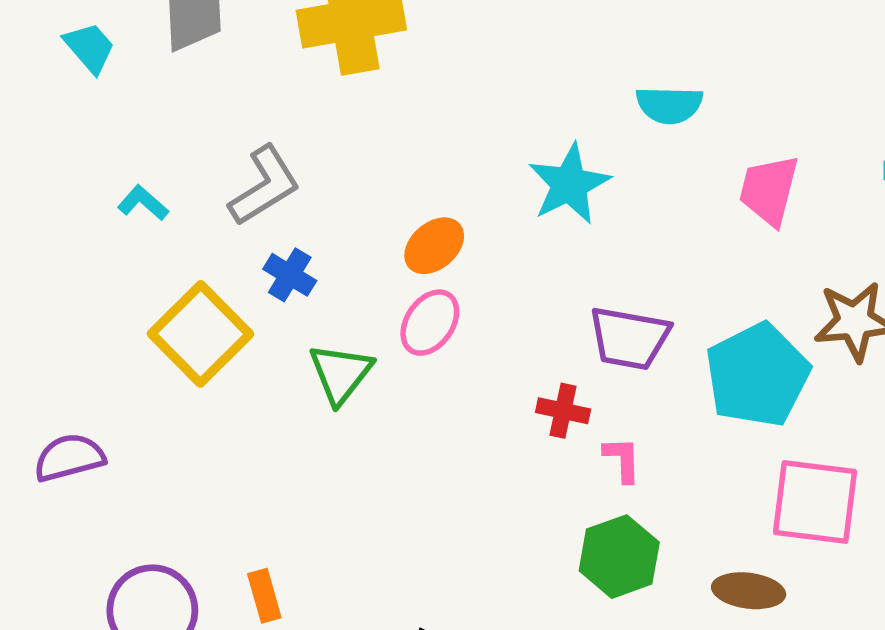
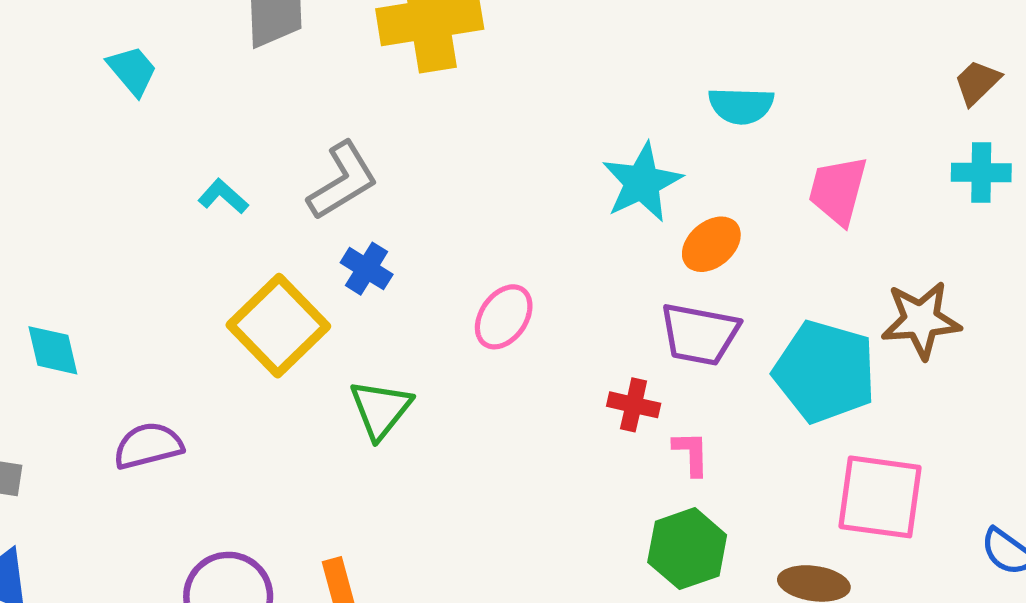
cyan trapezoid: (90, 48) -> (132, 71), moved
orange ellipse: (434, 246) -> (711, 244), moved
green triangle: (341, 374) -> (381, 409), moved
cyan pentagon: (757, 375) -> (825, 372), turned -30

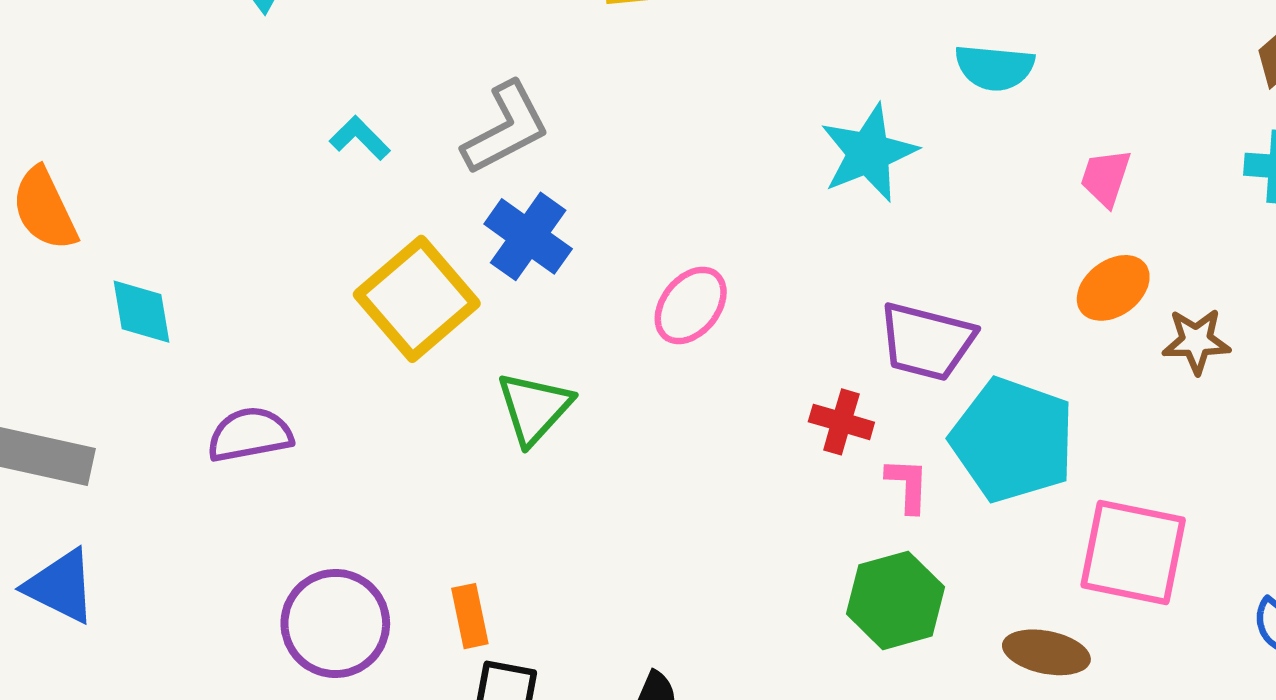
pink trapezoid: (838, 190) -> (1106, 178), size x0.7
orange ellipse: (711, 244) -> (1113, 288), moved
blue cross: (367, 269) -> (528, 236), size x1.4
brown star: (921, 320) -> (1196, 341), size x0.7
cyan pentagon: (825, 372) -> (1013, 440), moved

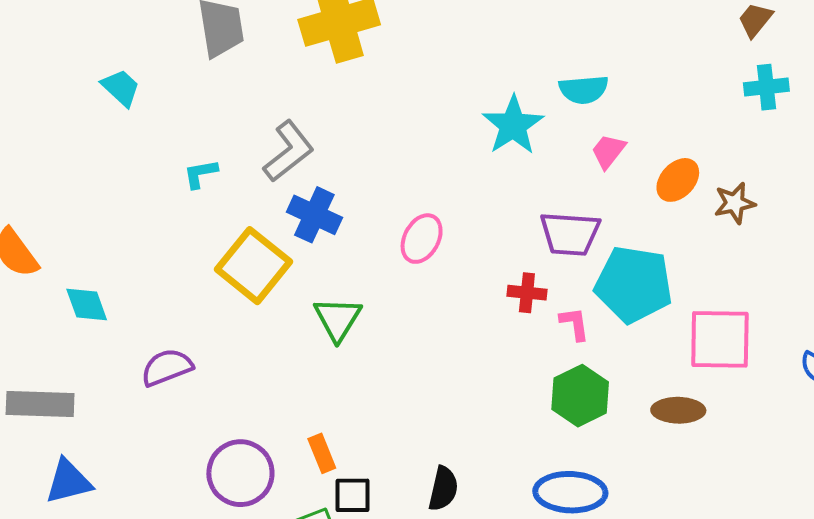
cyan semicircle: (995, 67) -> (584, 89), moved
cyan L-shape: (360, 138) -> (200, 174), turned -45
pink trapezoid: (1106, 178) -> (608, 151), moved, turned 30
blue triangle: (61, 586) -> (68, 481), turned -30

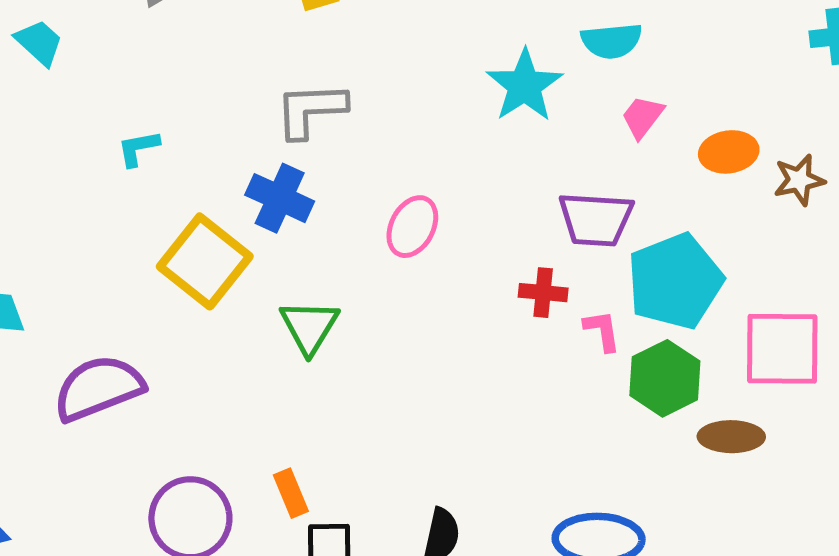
gray L-shape: (289, 151) -> (311, 110), moved, turned -144
orange ellipse: (678, 180) -> (729, 152), turned 39
cyan pentagon: (634, 284) -> (675, 281), turned -30
purple semicircle: (167, 367) -> (98, 388), size x1.4
green hexagon: (580, 396) -> (665, 378), moved

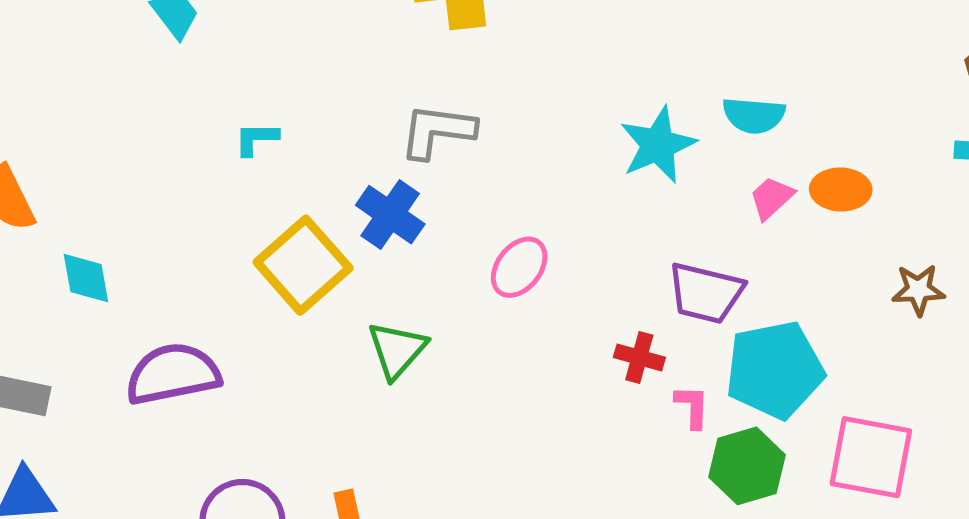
orange ellipse: (729, 152) -> (841, 190), moved

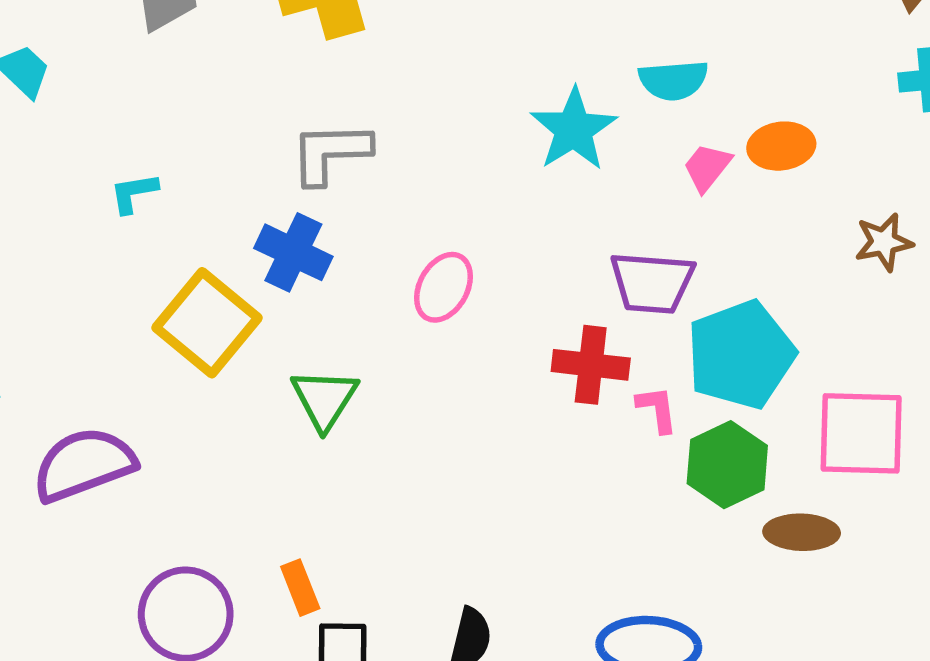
red cross: (639, 357) -> (591, 365), size x1.4

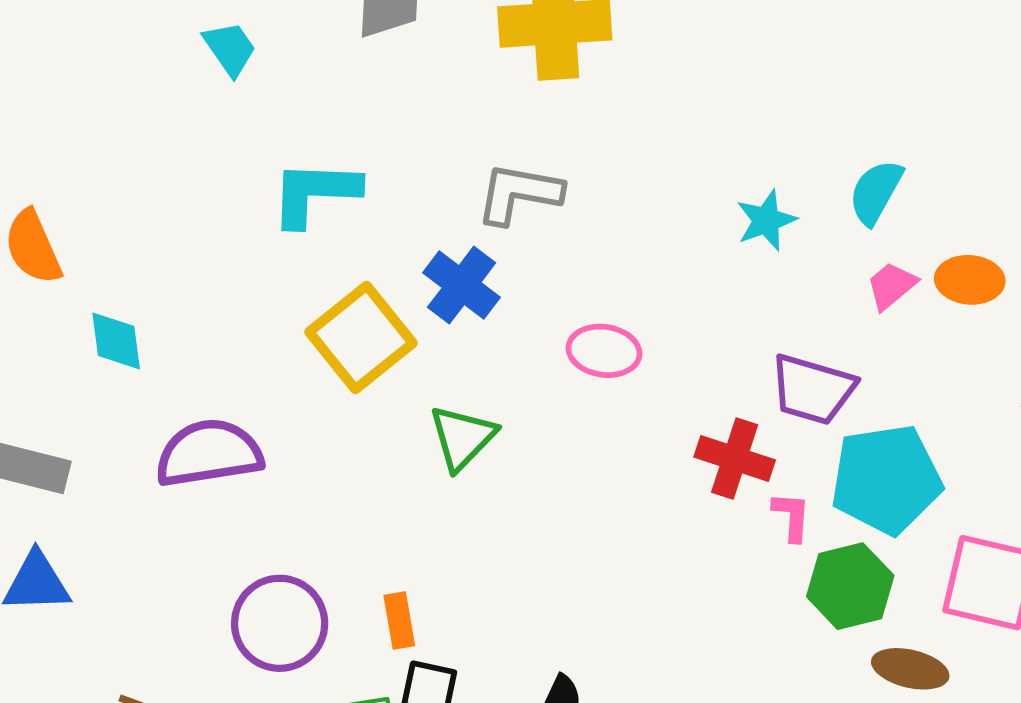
cyan semicircle: (673, 80) -> (876, 192), turned 112
cyan star: (574, 129) -> (766, 220), size x0.7
cyan L-shape: (134, 193) -> (315, 193), size x1.8
pink ellipse: (444, 287) -> (604, 351), turned 58

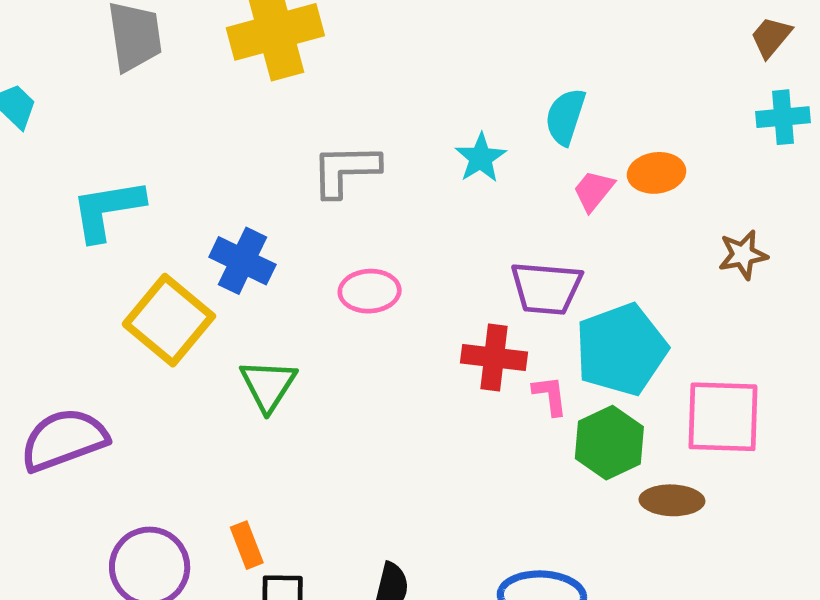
gray L-shape: (519, 194) -> (345, 170), moved

